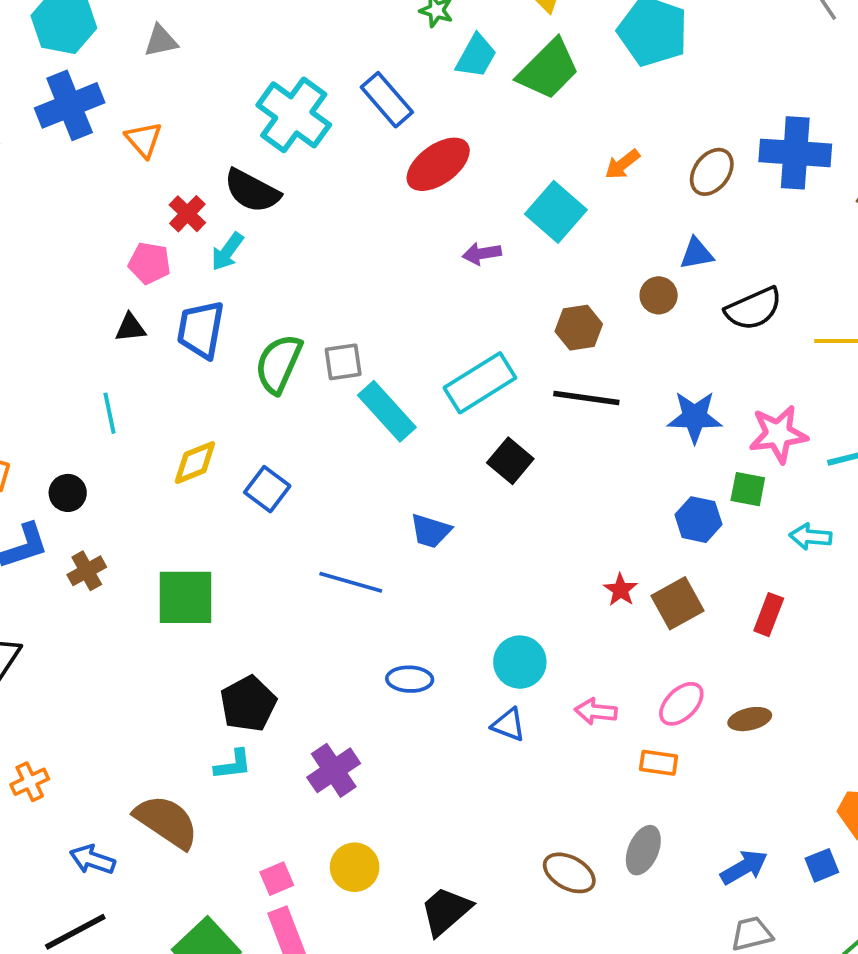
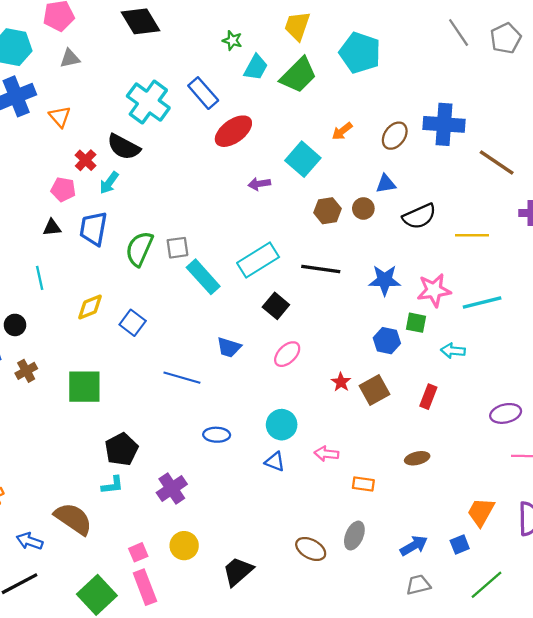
brown hexagon: (579, 328) -> (328, 211), moved
pink ellipse: (681, 704) -> (287, 354), moved

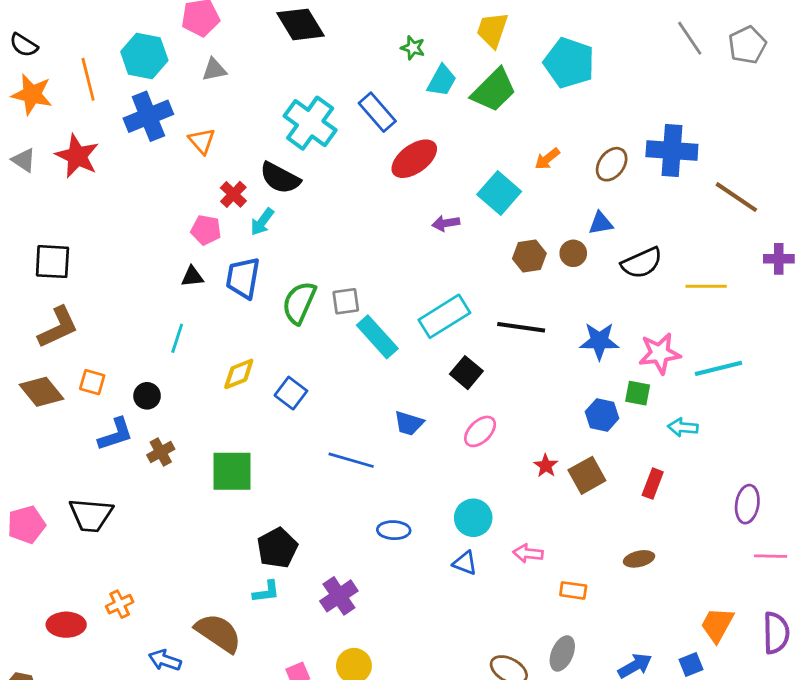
cyan line: (40, 278) -> (177, 338), turned 30
purple ellipse: (506, 413) -> (747, 504), turned -68

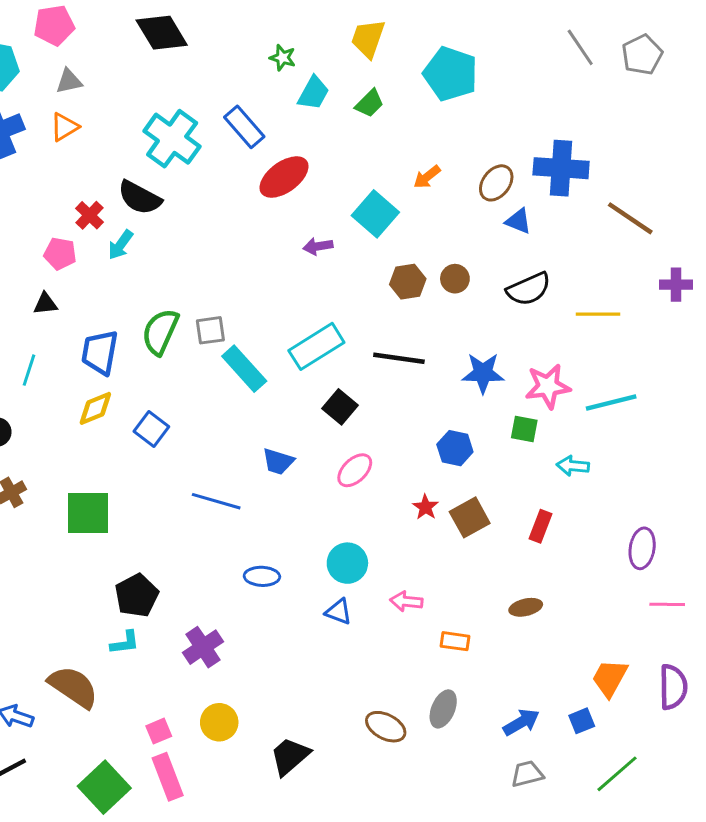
green trapezoid: (494, 90) -> (369, 103), size x0.6
orange triangle: (202, 141) -> (64, 127), moved, turned 40
blue triangle: (601, 223) -> (518, 221), moved, turned 32
blue trapezoid: (243, 278) -> (100, 352), moved
blue hexagon: (602, 415) -> (455, 448), moved

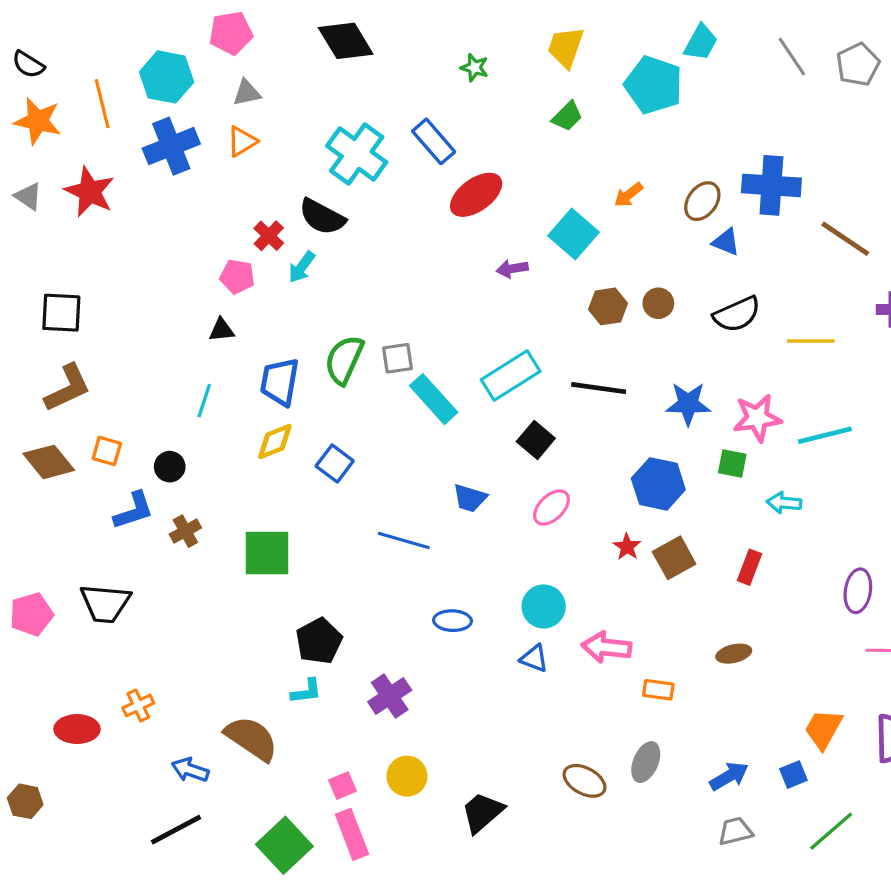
cyan trapezoid: (313, 93) -> (701, 42), moved
blue hexagon: (455, 448) -> (658, 484), size x1.4
pink arrow: (406, 601) -> (606, 647), size x1.4

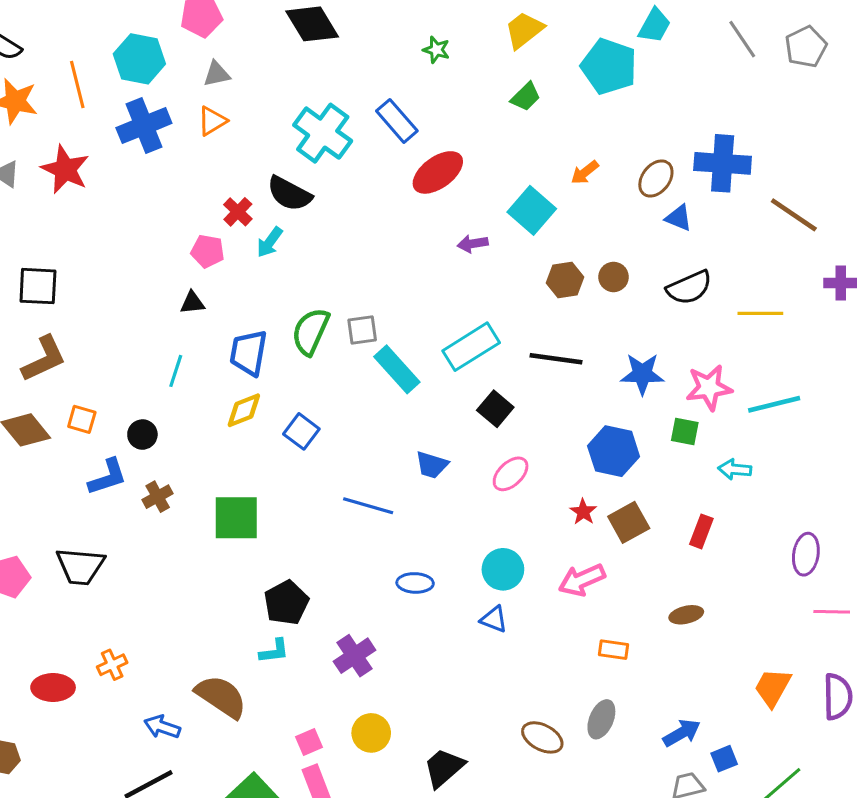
yellow trapezoid: (566, 47) -> (524, 30), turned 33
pink arrow: (606, 647) -> (582, 580), moved, turned -30
blue square: (793, 775) -> (724, 759), moved

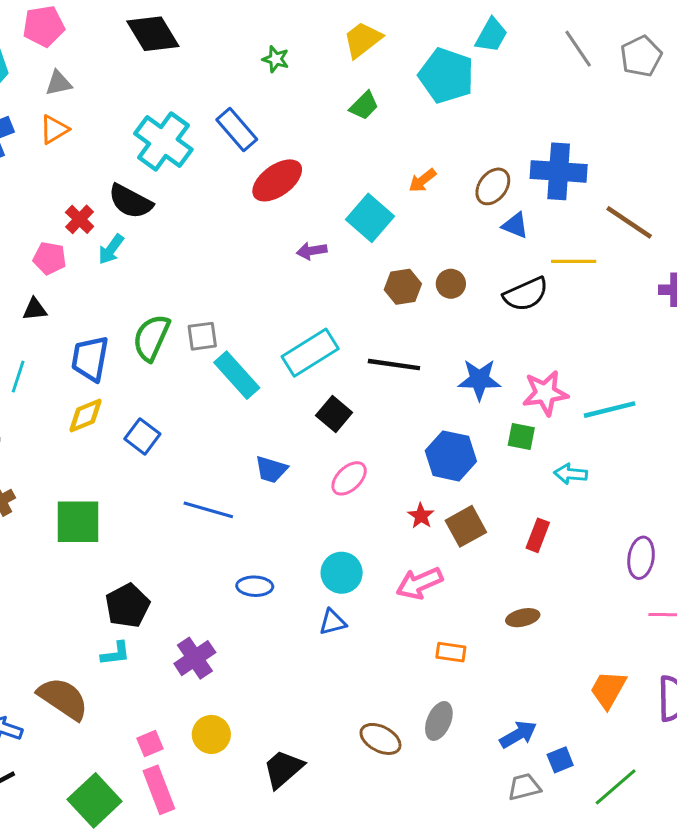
yellow line: (760, 313) -> (574, 261), moved
blue triangle: (494, 619) -> (333, 622), turned -36

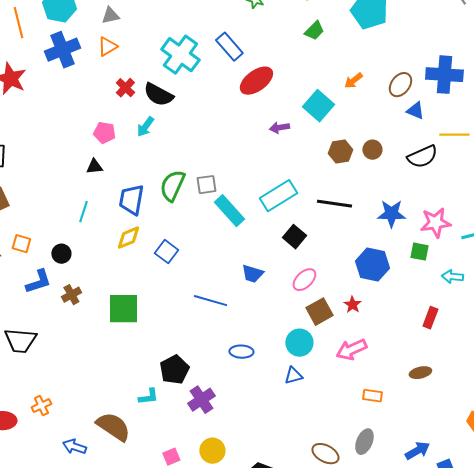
red cross: (80, 219) -> (125, 88), moved
brown square: (466, 526) -> (319, 312), moved
black pentagon: (127, 606) -> (174, 370), moved

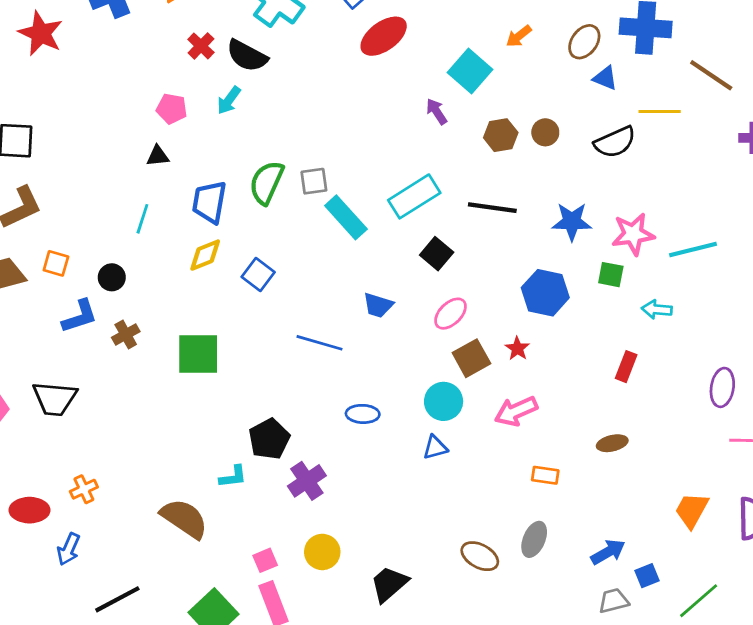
purple arrow: (279, 128) -> (437, 111), moved, turned 66
blue arrow: (74, 447) -> (69, 549), moved, turned -85

